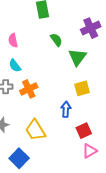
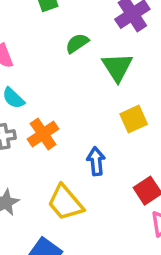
green semicircle: (56, 40) -> (77, 43), turned -80
blue arrow: (66, 109) -> (96, 161), moved

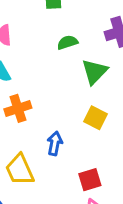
yellow square: (134, 119) -> (96, 118), turned 35

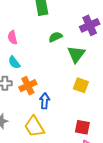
blue arrow: (55, 143) -> (45, 101), moved
red square: (90, 180) -> (82, 127), turned 35

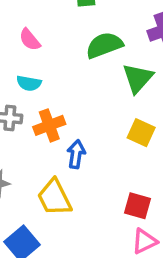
pink semicircle: (12, 37) -> (30, 40), turned -32
green semicircle: (55, 37) -> (104, 45), size x1.5
cyan semicircle: (14, 62) -> (29, 83), turned -48

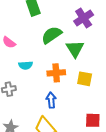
cyan semicircle: (29, 83) -> (26, 65), moved
orange cross: (49, 125) -> (56, 73), moved, turned 30

